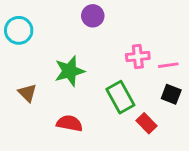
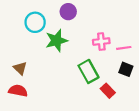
cyan circle: (19, 30) -> (35, 22), moved
green star: (70, 71) -> (56, 40), moved
red semicircle: (70, 123) -> (18, 91), moved

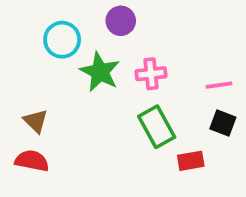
green star: (56, 40) -> (100, 72), turned -30
pink cross: (101, 42) -> (151, 74), moved
red rectangle: (108, 91) -> (191, 161), turned -56

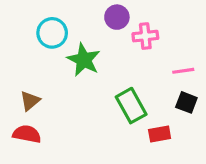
purple circle: (121, 21) -> (117, 17), moved
pink cross: (151, 74) -> (145, 36), moved
brown triangle: (36, 121) -> (30, 101), turned 35

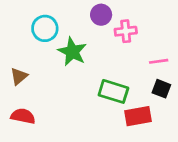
brown triangle: (30, 101) -> (19, 76), moved
green rectangle: (131, 106) -> (113, 91), turned -44
red rectangle: (160, 134) -> (138, 116), size x1.4

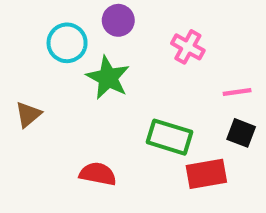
purple circle: (101, 15) -> (118, 20), moved
pink cross: (126, 31) -> (188, 47), turned 35
red semicircle: (23, 116) -> (98, 174), moved

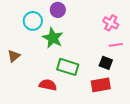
pink cross: (188, 47) -> (111, 23), moved
black square: (241, 133) -> (106, 63), moved
green rectangle: (169, 137) -> (68, 67), moved

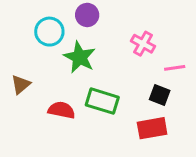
pink cross: (111, 23) -> (143, 44), moved
red semicircle: (48, 85) -> (61, 110), moved

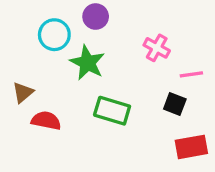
red semicircle: (61, 110) -> (46, 121), moved
red rectangle: (152, 128) -> (191, 147), moved

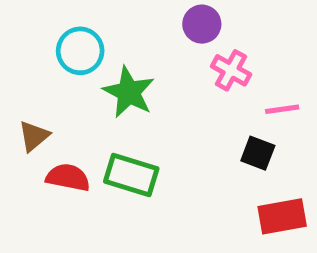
purple circle: (96, 17) -> (202, 24), moved
green rectangle: (112, 111) -> (131, 175), moved

